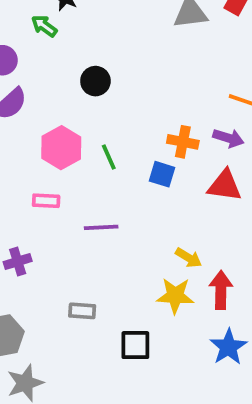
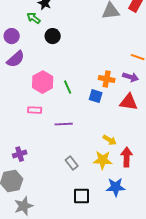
black circle: (95, 81) -> (53, 36), moved
purple cross: (18, 261) -> (20, 154), moved
gray rectangle: (82, 311) -> (72, 163), moved, turned 48
black square: (135, 345) -> (82, 196), moved
blue star: (228, 347) -> (116, 187), moved, turned 30

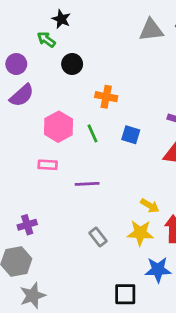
orange cross: (107, 79) -> (106, 97), moved
blue square: (96, 96) -> (131, 135), moved
black square: (82, 196) -> (125, 294), moved

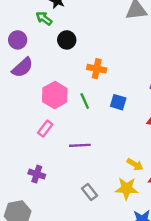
pink rectangle: (48, 165) -> (45, 129), turned -56
purple cross: (27, 225) -> (37, 174), moved, turned 35

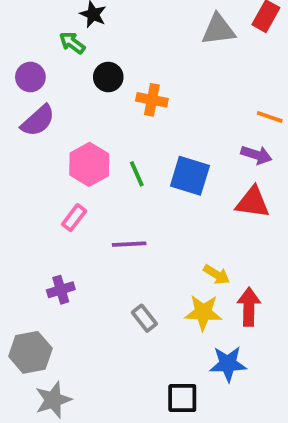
orange cross: (97, 69) -> (152, 100), moved
blue square: (118, 102) -> (190, 176), size x1.5
purple cross: (37, 174) -> (61, 290), turned -35

